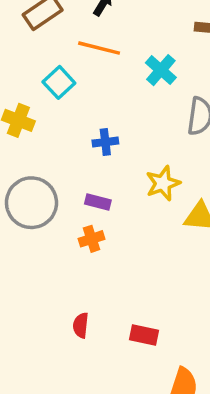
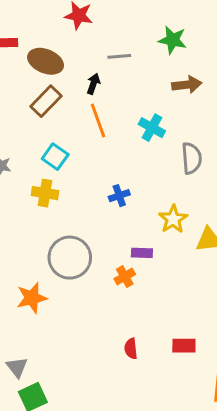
orange line: (99, 48) -> (98, 120), turned 68
cyan square: (59, 82) -> (55, 157), moved
purple rectangle: (98, 202) -> (142, 253), moved

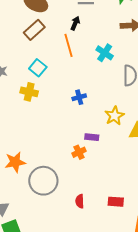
black arrow: (93, 84) -> (75, 23), moved
gray circle: (70, 258) -> (43, 181), moved

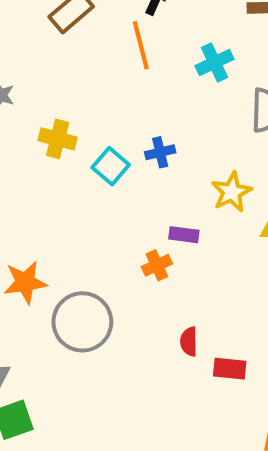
cyan cross: (105, 53) -> (214, 62), turned 30
cyan square: (38, 68) -> (111, 166), moved
red semicircle: (80, 201) -> (189, 342), moved

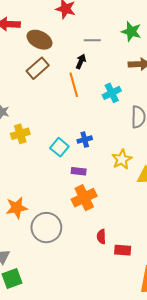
yellow cross: (58, 139) -> (20, 134), moved, turned -30
purple rectangle: (184, 235) -> (79, 171), moved
orange cross: (157, 265) -> (84, 198), size x1.6

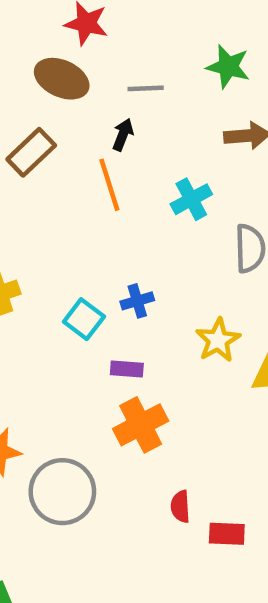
brown ellipse: (39, 40) -> (62, 79), moved

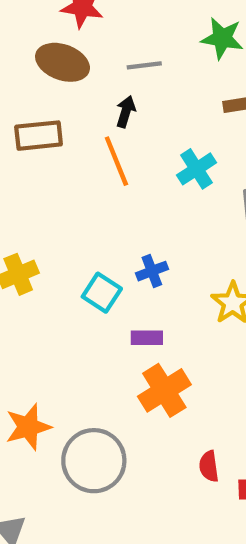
brown rectangle: (31, 152) -> (39, 136), turned 42

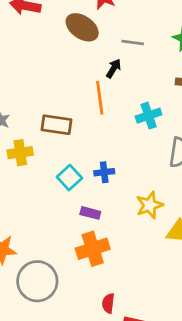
brown rectangle: (39, 136) -> (56, 125), moved

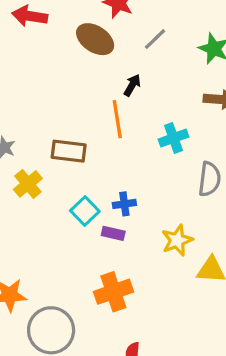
gray line: (133, 42) -> (155, 39), moved, turned -50
yellow cross: (20, 153) -> (28, 184), turned -30
purple rectangle: (90, 213) -> (113, 233), moved

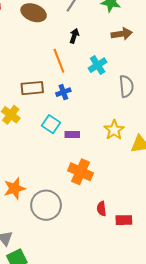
black arrow: (132, 85) -> (74, 36), moved
blue cross: (124, 204) -> (63, 92), moved
orange cross: (113, 292) -> (81, 172), turned -35

